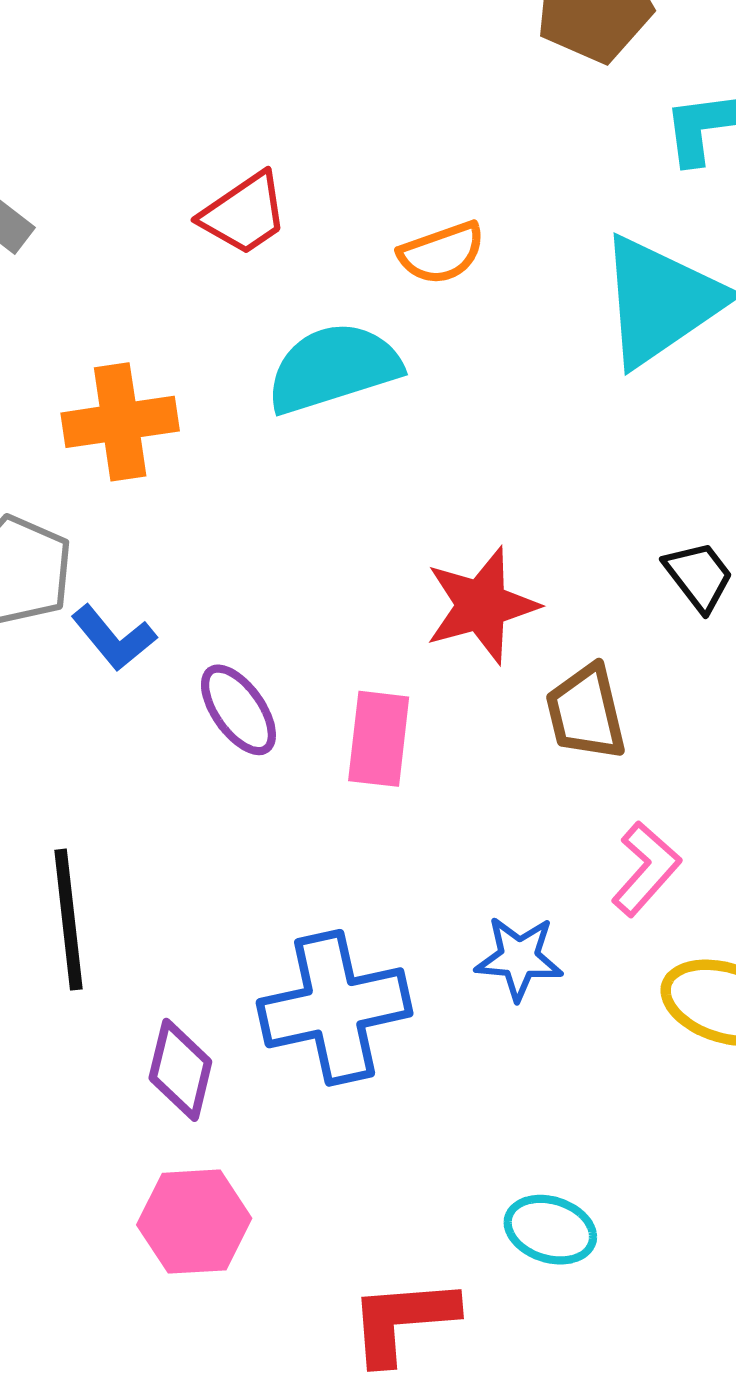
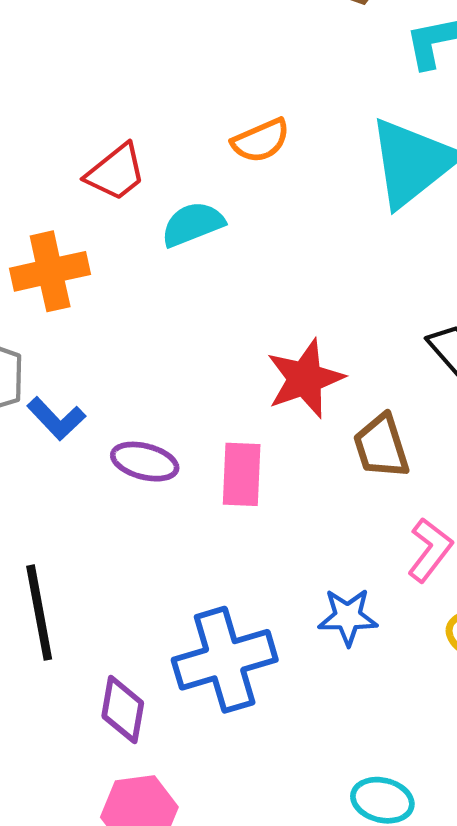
red trapezoid: (244, 214) -> (116, 172), moved
cyan semicircle: (333, 368) -> (193, 224), size x0.7
purple ellipse: (238, 710) -> (145, 462), turned -36

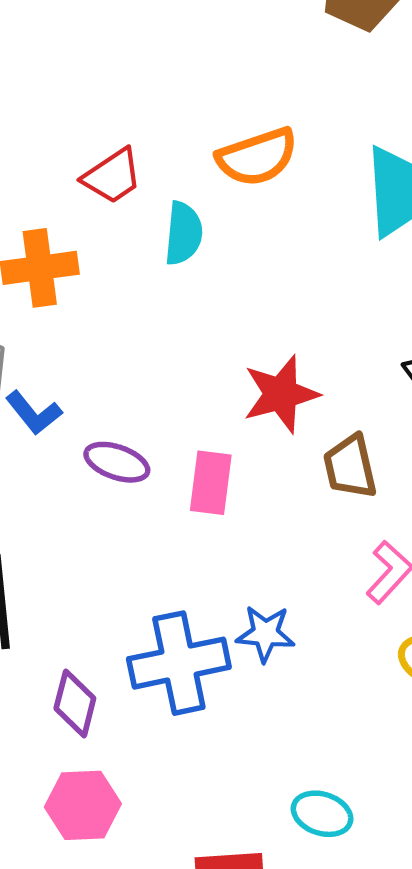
orange semicircle: (261, 141) -> (257, 157), size x1.4
cyan semicircle: (193, 224) -> (183, 233), turned 112
blue star: (348, 617) -> (265, 634), moved

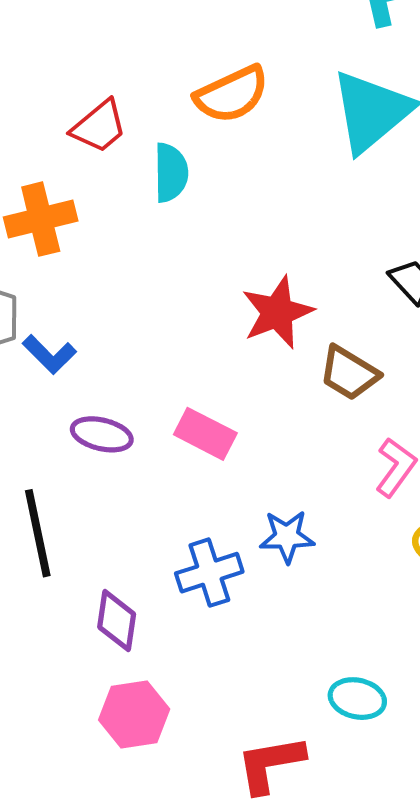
purple ellipse: (117, 462) -> (102, 434), moved
brown trapezoid: (350, 467) -> (349, 373), turned -40
pink rectangle: (211, 483) -> (205, 434), moved, turned -64
blue cross: (179, 663) -> (209, 573), size x0.7

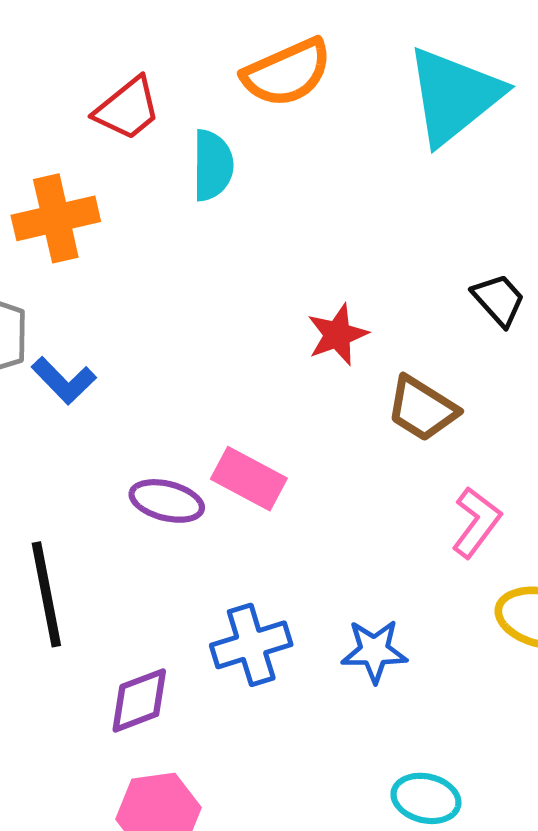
red star: (277, 312) -> (337, 335), size x0.7
purple ellipse: (102, 434) -> (167, 501), moved
blue star: (287, 537) -> (374, 651), moved
purple diamond: (117, 621) -> (139, 700), turned 60

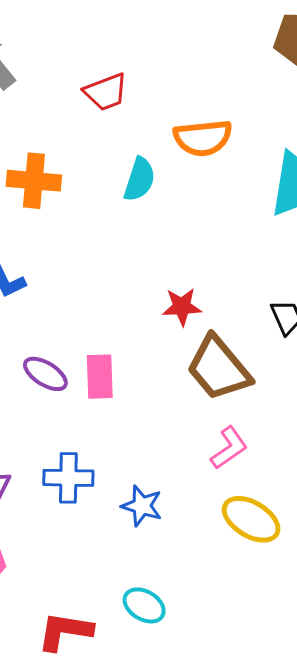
red trapezoid: (128, 109) -> (106, 92), moved
brown trapezoid: (422, 409) -> (219, 368), size x1.5
pink rectangle: (249, 479) -> (100, 377), turned 42

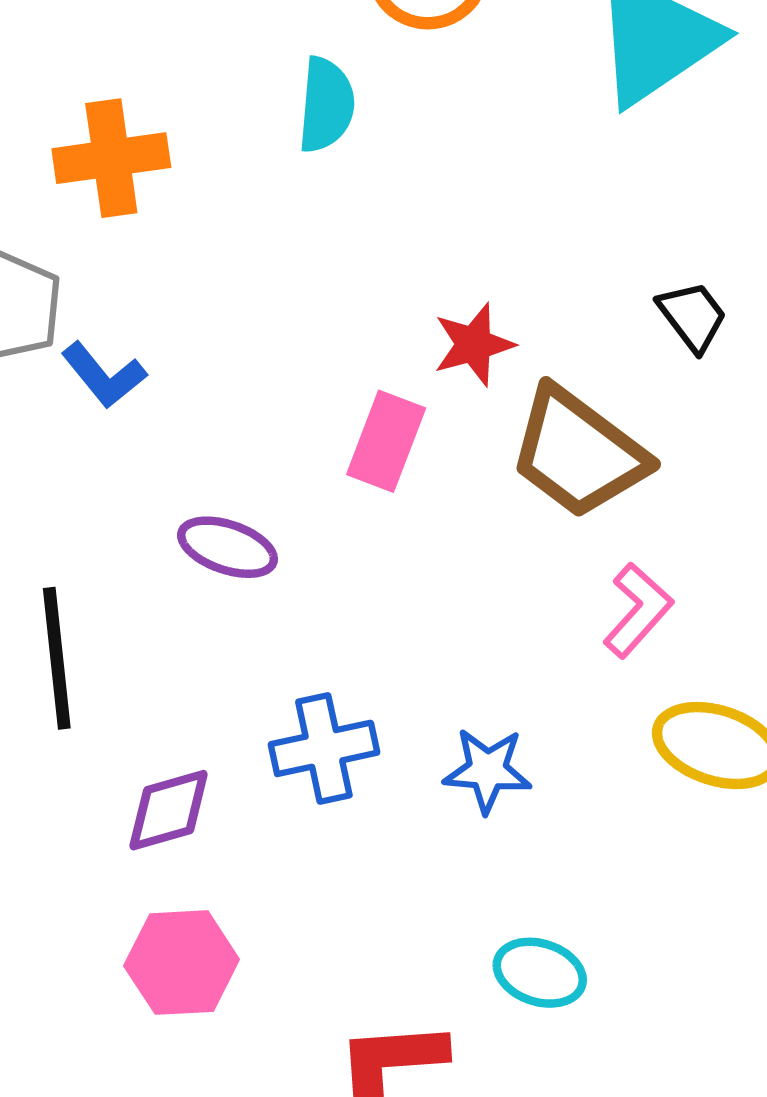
pink rectangle: (100, 377) -> (386, 441), moved, turned 36

